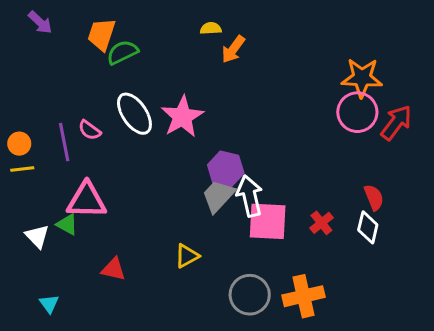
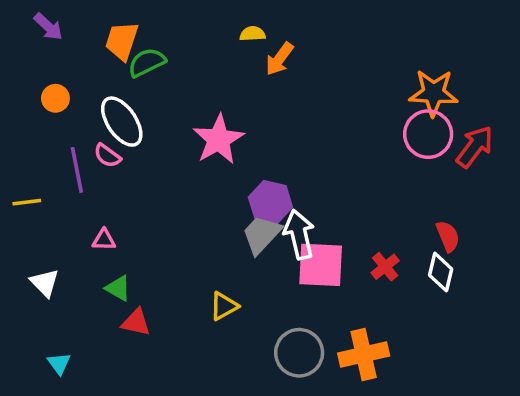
white ellipse: (134, 114) -> (122, 122), moved
orange circle: (19, 144) -> (55, 98), moved
pink triangle: (87, 200) -> (104, 240), size x0.5
green triangle: (67, 224) -> (118, 288), moved

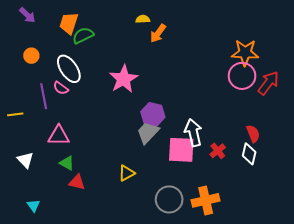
white arrow: (299, 234) -> (193, 133), moved
pink triangle: (104, 240) -> (59, 136), size x1.6

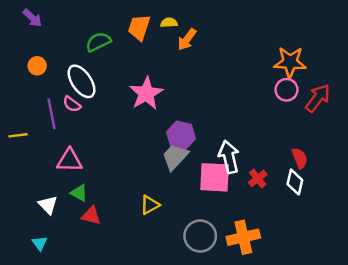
orange trapezoid: (69, 23) -> (139, 27), moved
pink circle: (242, 76) -> (286, 90), size x0.7
white triangle: (25, 160) -> (48, 205), moved

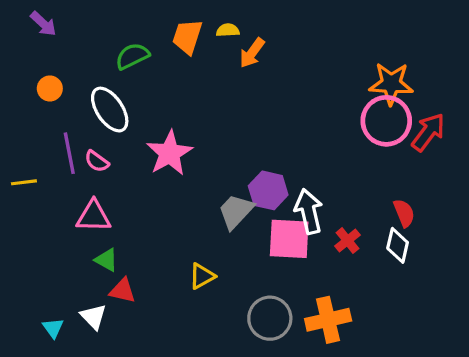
pink circle: (286, 90) -> (386, 121), size x1.6
pink star: (146, 93) -> (170, 153), moved
pink semicircle: (72, 104) -> (97, 161), moved
purple hexagon: (181, 135) -> (268, 190), moved
white triangle: (48, 205) -> (93, 317), moved

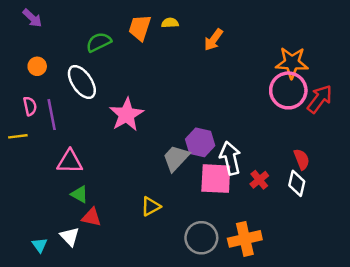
orange arrow: (252, 53) -> (213, 40), moved
pink semicircle: (97, 161) -> (30, 106), moved, turned -138

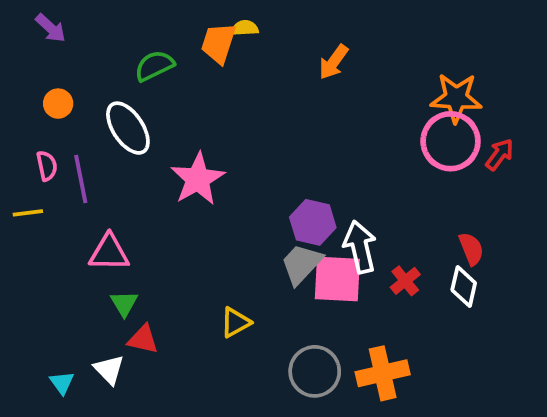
yellow semicircle: (170, 23) -> (245, 28), moved
red arrow: (320, 99) -> (500, 154), size x0.7
gray trapezoid: (176, 158) -> (301, 264), moved
green triangle: (79, 194) -> (124, 303), turned 30

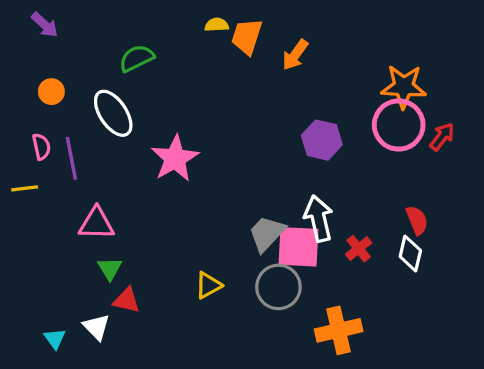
orange trapezoid: (218, 43) -> (247, 36), moved
purple hexagon: (313, 222) -> (322, 140), moved
gray circle: (315, 371) -> (278, 287), moved

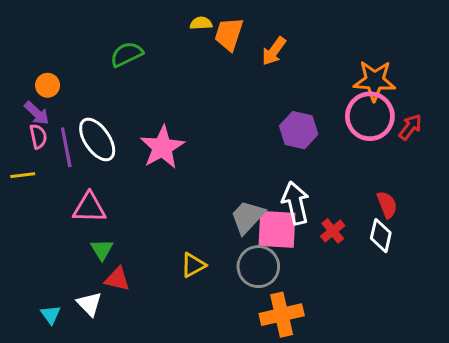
purple arrow: (45, 25) -> (37, 113), moved
white ellipse: (113, 113) -> (97, 139), moved
orange cross: (339, 330) -> (282, 315), moved

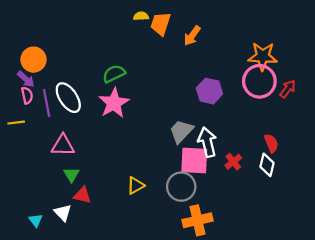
green semicircle: (127, 54) -> (114, 74), moved
orange circle: (48, 85) -> (34, 60), size x1.5
gray trapezoid: (247, 217) -> (181, 131), moved

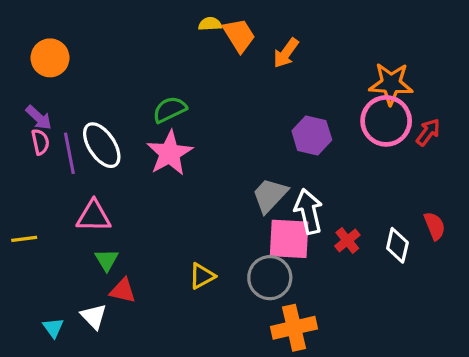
orange trapezoid: (161, 24) -> (239, 35), turned 130
orange circle: (34, 60) -> (50, 58), moved
yellow line: (16, 123) -> (24, 239), moved
red semicircle: (271, 143) -> (435, 226), moved

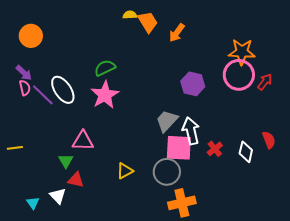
purple line: (69, 153) -> (43, 95), turned -35
pink triangle: (94, 216) -> (83, 141), moved

